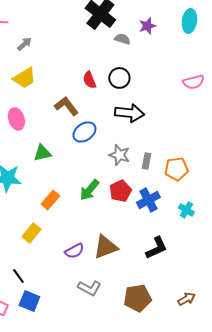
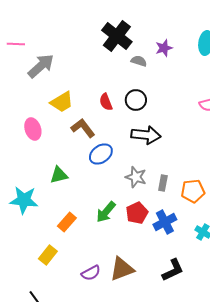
gray arrow: (24, 44) -> (41, 66), size x1.8
yellow trapezoid: (24, 78) -> (62, 102), moved
pink ellipse: (16, 119) -> (33, 129), moved

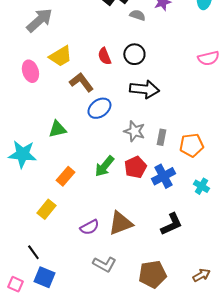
pink ellipse: (33, 129) -> (30, 71), moved

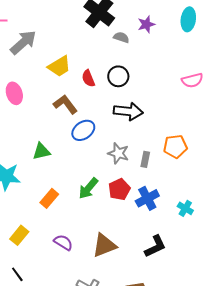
yellow trapezoid: (60, 56) -> (59, 66), moved
orange pentagon: (191, 145) -> (175, 146), moved
yellow rectangle: (46, 209) -> (19, 235), moved
purple semicircle: (89, 227) -> (63, 242), moved, turned -120

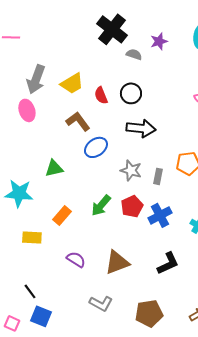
gray arrow: (23, 42) -> (36, 79), moved, turned 152
yellow rectangle: (19, 235) -> (32, 237), moved, turned 54

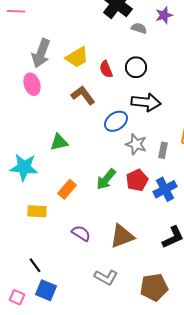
blue ellipse: (96, 147) -> (116, 121), moved

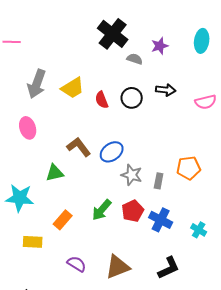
pink ellipse: (32, 84) -> (28, 128), moved
brown L-shape: (83, 95) -> (79, 147), moved
black arrow: (146, 102) -> (166, 90), moved, size x0.7
blue cross: (165, 189) -> (161, 220), turned -35

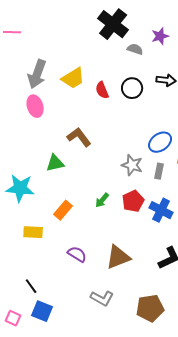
pink ellipse: (28, 128) -> (35, 106), moved
blue ellipse: (112, 152) -> (160, 142), moved
green arrow: (102, 210) -> (102, 200), size x0.7

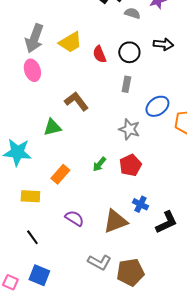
gray rectangle: (159, 171) -> (126, 84), moved
blue cross: (161, 210) -> (140, 204), moved, size x0.7
black line: (31, 286) -> (32, 237), moved
brown pentagon: (150, 308) -> (130, 272), moved

